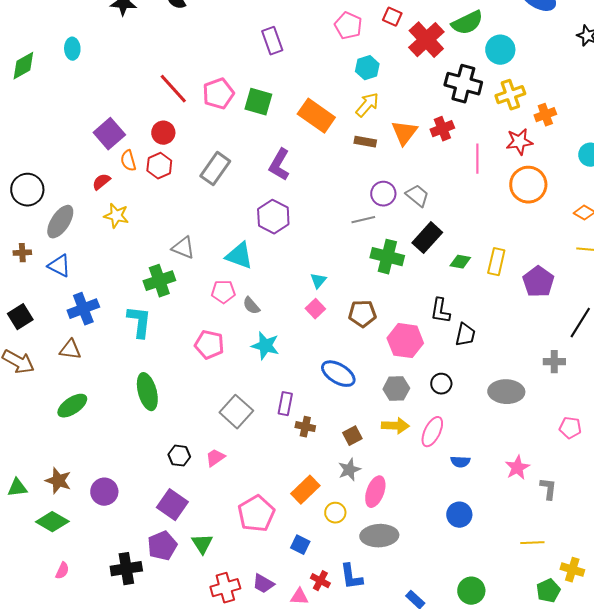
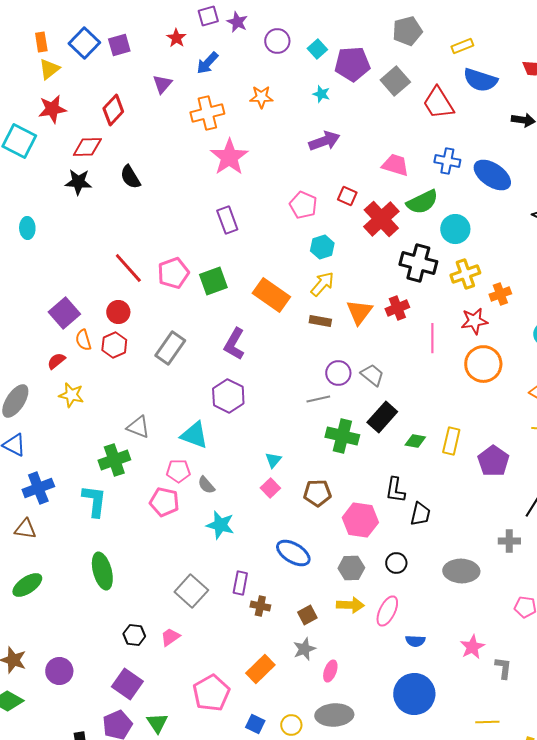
green square: (258, 102) -> (213, 281), turned -36
pink pentagon: (209, 345) -> (164, 502), moved
pink ellipse: (375, 492) -> (330, 671), size x0.7
yellow circle: (335, 513) -> (291, 725), moved
blue circle: (459, 515) -> (414, 694), size x1.6

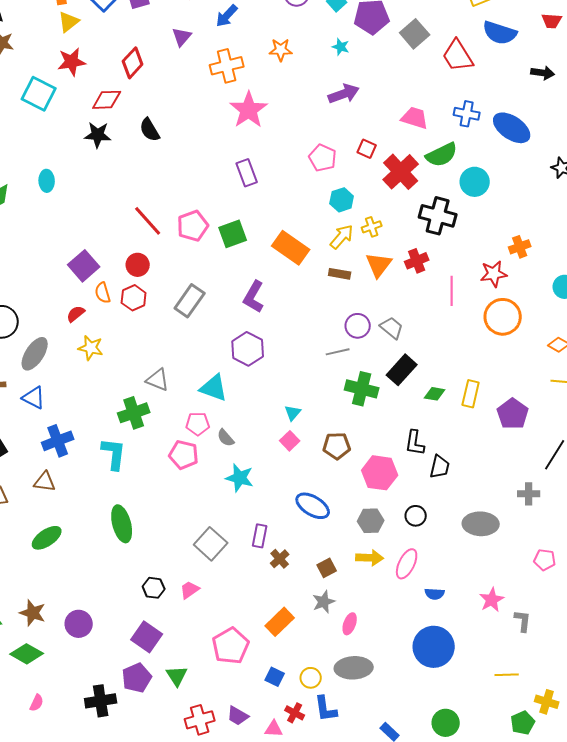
yellow cross: (465, 274) -> (372, 227), moved, size x0.7
brown cross: (260, 606) -> (280, 559), turned 36

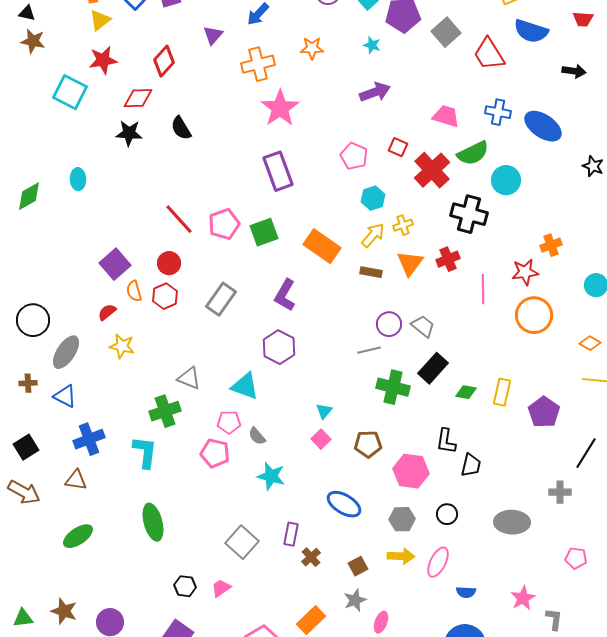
purple rectangle: (247, 173) -> (278, 171), size x1.4

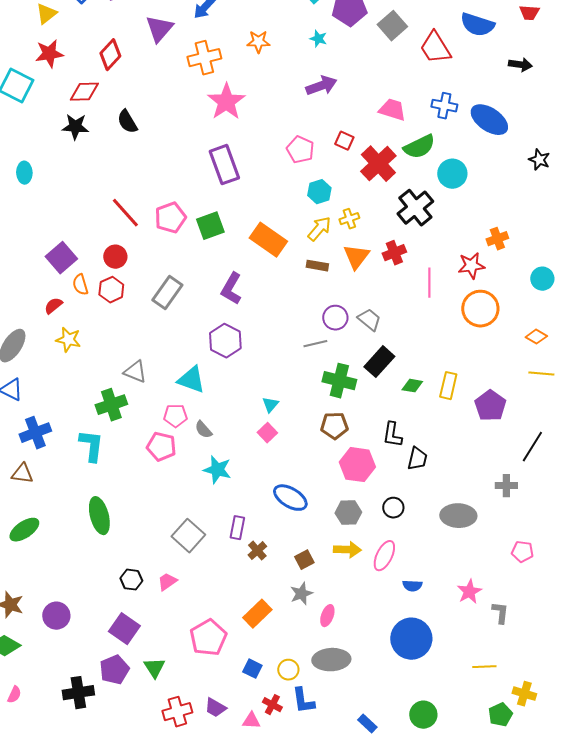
purple triangle: (213, 35) -> (159, 29), size x1.4
black cross: (469, 214) -> (415, 208), turned 36
brown pentagon: (368, 444) -> (334, 426), moved

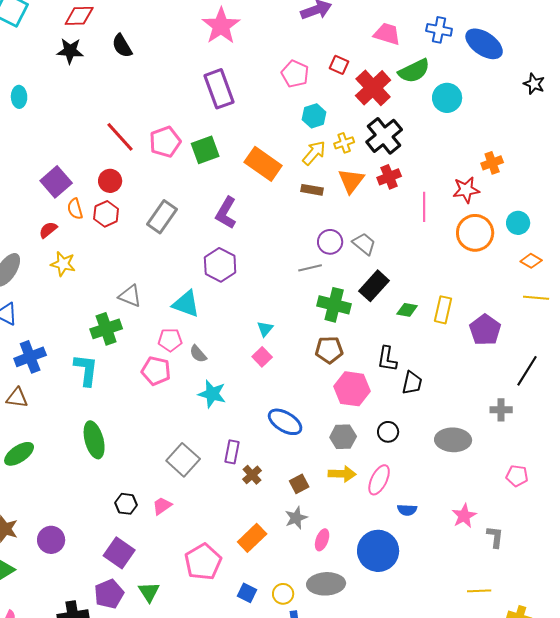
black cross: (415, 208) -> (384, 136), moved
cyan circle: (542, 279) -> (518, 223), moved
blue circle: (411, 639) -> (378, 551), moved

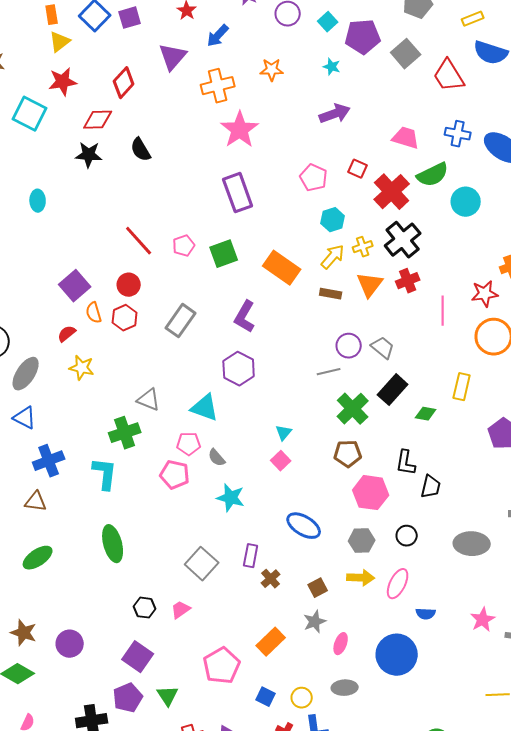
pink pentagon: (165, 142) -> (184, 246), size x0.7
green cross: (334, 305) -> (353, 409), turned 32
yellow rectangle: (443, 310) -> (462, 387), moved
gray ellipse: (326, 584) -> (345, 688), size x0.7

